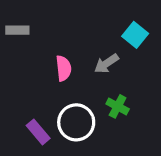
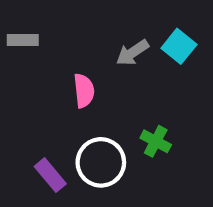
gray arrow: (106, 64) -> (132, 53), moved

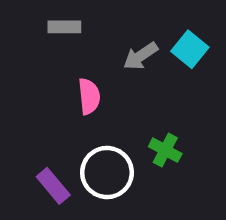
gray rectangle: (23, 40) -> (64, 27), moved

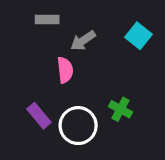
gray arrow: (141, 56) -> (83, 41), moved
purple rectangle: (53, 186) -> (39, 116), moved

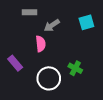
cyan square: (138, 36) -> (86, 22), turned 35
purple rectangle: (39, 116) -> (15, 63), moved

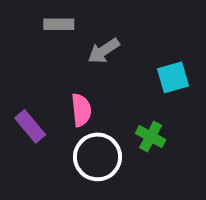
cyan square: (86, 22) -> (173, 77), moved
pink semicircle: (41, 44) -> (81, 110), moved

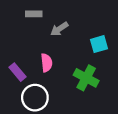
green cross: (151, 137) -> (86, 78), size x1.5
white circle: (98, 157) -> (35, 98), moved

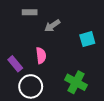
green cross: (86, 78) -> (76, 82), moved

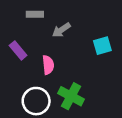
purple rectangle: (15, 64) -> (18, 50), moved
green cross: (76, 82) -> (71, 96), moved

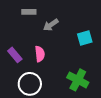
purple rectangle: (18, 50) -> (15, 55), moved
green cross: (71, 96) -> (78, 80), moved

